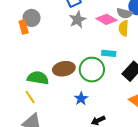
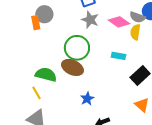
gray star: (78, 20) -> (90, 20), turned -30
brown ellipse: (64, 69) -> (72, 67), turned 30
green circle: (92, 70) -> (77, 48), moved

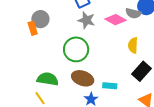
yellow semicircle: (135, 32) -> (133, 45), moved
cyan rectangle: (118, 56) -> (110, 86), moved
brown ellipse: (72, 67) -> (83, 78), moved

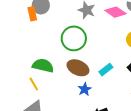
cyan rectangle: (110, 86) -> (106, 70), moved, turned -48

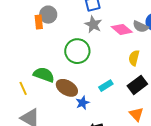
brown ellipse: (78, 68) -> (67, 88), moved
yellow line: (34, 84) -> (23, 88), moved

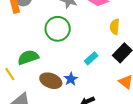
green semicircle: (44, 75) -> (28, 57), turned -30
brown ellipse: (67, 88) -> (51, 81), moved

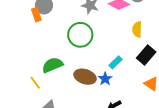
blue star: (71, 79) -> (105, 79), moved
brown ellipse: (51, 81) -> (85, 77), moved

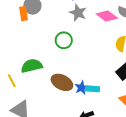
green circle: (80, 35) -> (64, 40), size x0.7
cyan rectangle: (115, 62) -> (92, 89), moved, turned 40

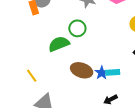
green semicircle: (32, 66) -> (59, 44), moved

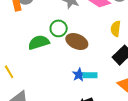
brown ellipse: (82, 70) -> (77, 42), moved

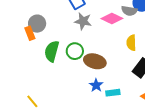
green semicircle: (39, 42) -> (52, 51), moved, turned -50
blue star: (79, 75) -> (96, 85), moved

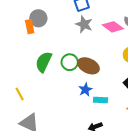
green semicircle: (52, 51) -> (44, 62), moved
green circle: (75, 51) -> (70, 62), moved

